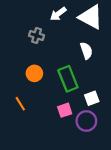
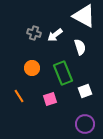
white arrow: (58, 14) -> (55, 35), moved
pink square: (65, 110) -> (50, 99), moved
purple circle: (86, 121) -> (85, 124), moved

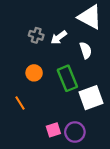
white square: (85, 91) -> (91, 98), size x1.6
pink square: (50, 99) -> (53, 130), moved
purple circle: (85, 124) -> (75, 132), moved

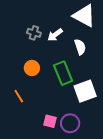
pink square: (53, 130) -> (50, 121), turned 32

